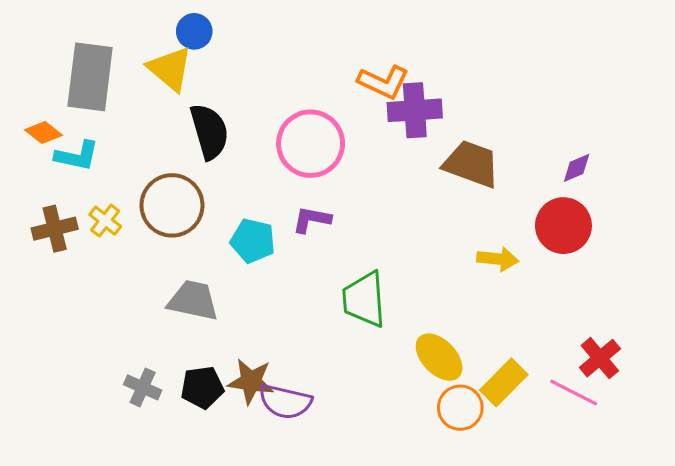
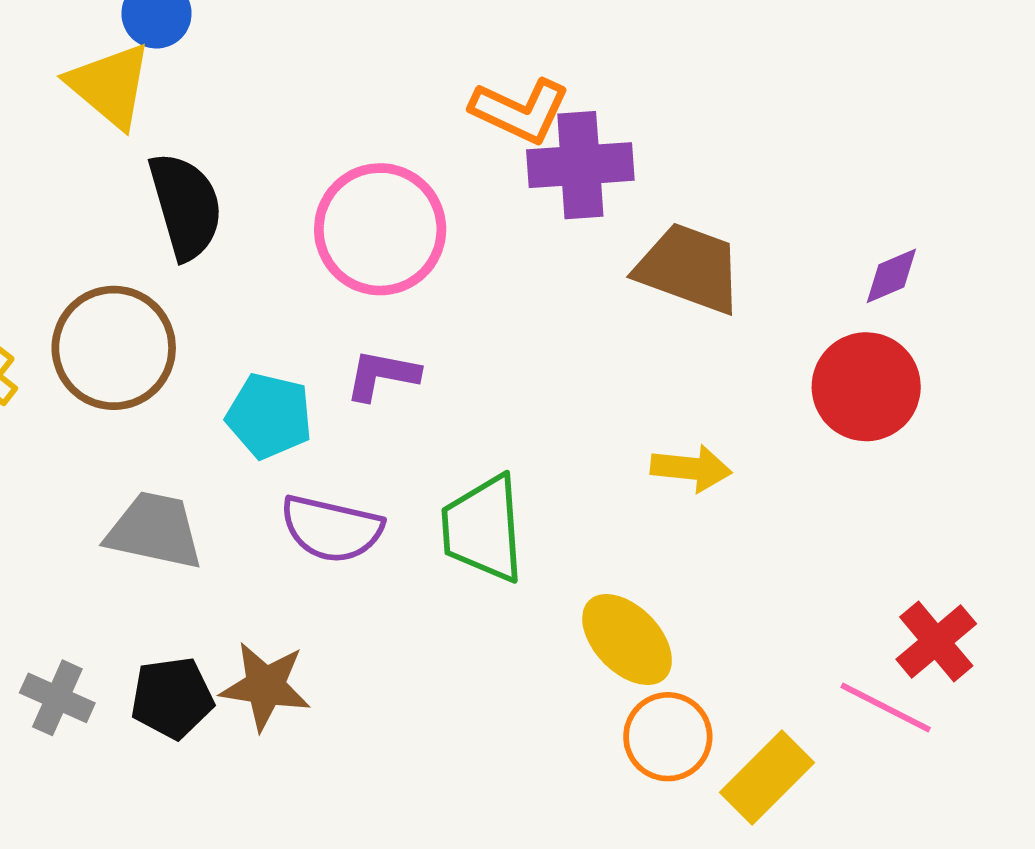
yellow arrow: (498, 259) -> (691, 468), moved
yellow rectangle: (504, 382) -> (767, 778), moved
purple semicircle: (285, 402) -> (331, 529), moved

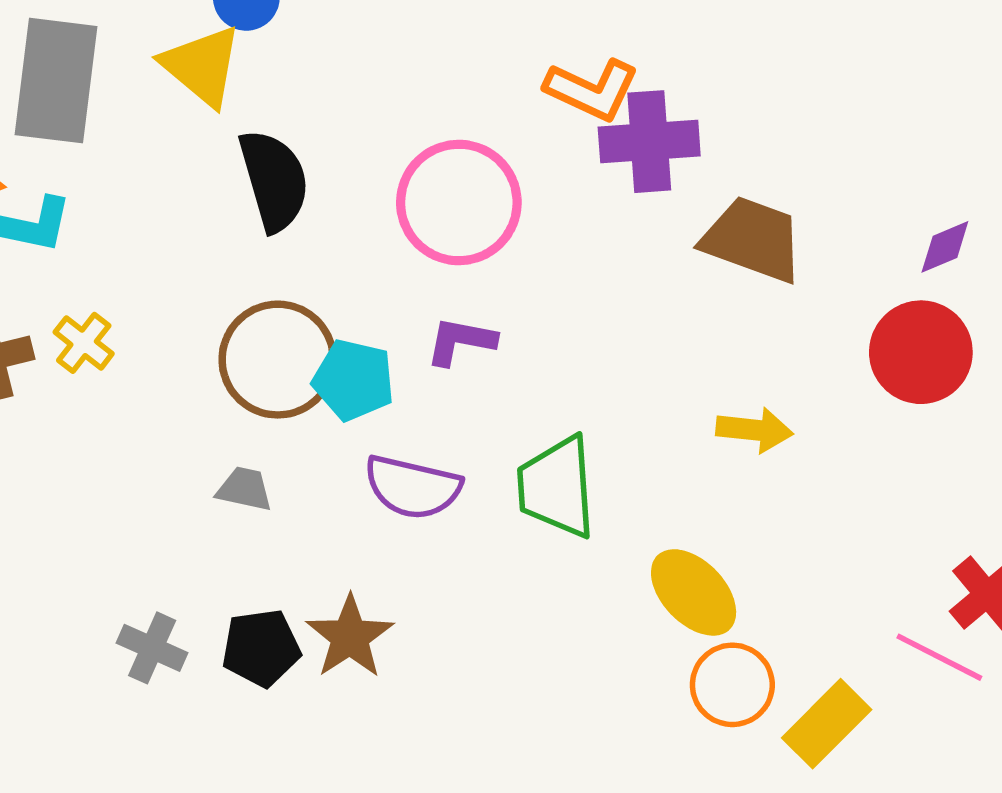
brown circle: (114, 348) -> (278, 360), moved
gray trapezoid: (155, 531) -> (244, 489), size x0.6
brown star: (265, 686) -> (350, 637), turned 30

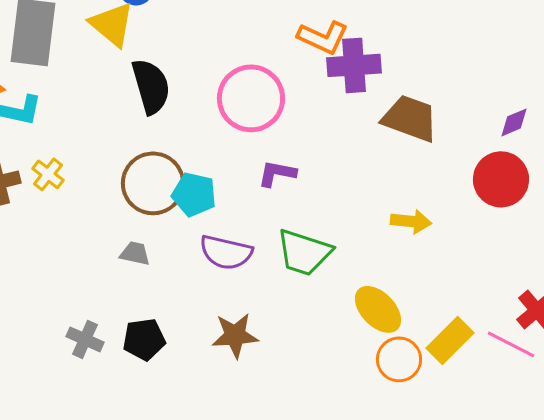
purple L-shape: (461, 341) -> (277, 173), moved
green trapezoid: (557, 487) -> (304, 252), turned -68
brown star: (350, 637) -> (235, 335), moved, turned 30
yellow rectangle: (827, 724) -> (450, 340), moved

